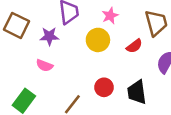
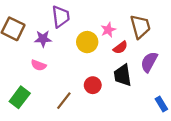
pink star: (110, 16) -> (108, 30), moved
black trapezoid: (137, 92) -> (123, 75), moved

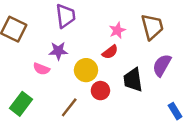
purple star: (43, 39) -> (58, 51), moved
yellow circle: (87, 42) -> (86, 70), moved
red semicircle: (120, 48) -> (110, 52), moved

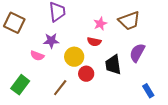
brown trapezoid: (152, 27) -> (129, 21), turned 85
red semicircle: (110, 52) -> (94, 42), turned 48

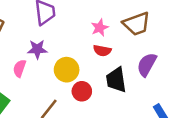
red semicircle: (94, 42) -> (102, 51), moved
pink semicircle: (37, 56) -> (19, 68), turned 88

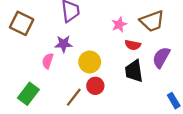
red semicircle: (102, 51) -> (133, 45), moved
red circle: (82, 91) -> (95, 86), moved

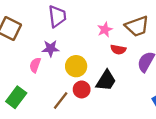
black trapezoid: (134, 71) -> (106, 81), moved, turned -140

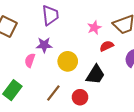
red semicircle: (118, 50) -> (107, 46), turned 144
red circle: (82, 89) -> (80, 97), moved

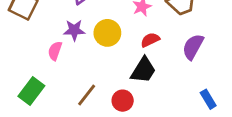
red semicircle: (107, 46) -> (150, 40), moved
yellow circle: (68, 61) -> (107, 33), moved

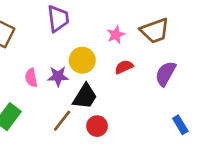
purple star: (74, 30) -> (58, 76), moved
pink semicircle: (55, 51) -> (31, 78), turned -30
black trapezoid: (143, 70) -> (85, 96), moved

